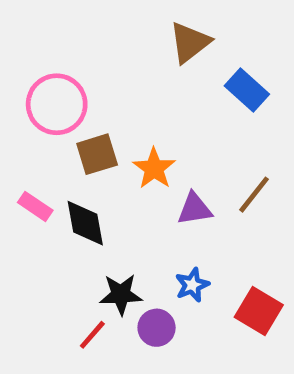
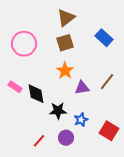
brown triangle: (190, 42) -> (66, 18), moved
brown square: (97, 154) -> (65, 43), moved
black star: (121, 294) -> (58, 111), moved

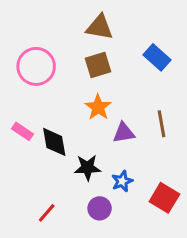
brown triangle: (66, 18) -> (100, 27), turned 48
brown line: (107, 82) -> (161, 124), turned -48
red line: (39, 141) -> (47, 213), moved

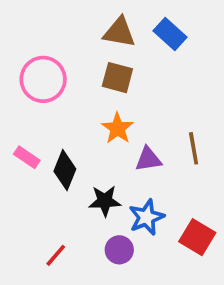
blue rectangle: (157, 57) -> (170, 34), moved
brown square: (98, 65) -> (117, 78), turned 32
black diamond: (54, 142) -> (65, 170), turned 32
blue star: (122, 181) -> (146, 217), size x1.4

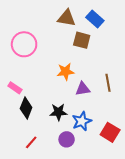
brown square: (117, 78) -> (82, 40), moved
orange star: (117, 128) -> (66, 72), turned 30
black diamond: (65, 170) -> (26, 108), moved

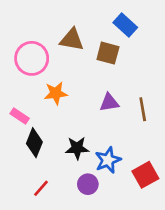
brown triangle: (67, 18) -> (72, 40), moved
orange star: (66, 72) -> (56, 93), moved
purple triangle: (83, 89) -> (109, 103), moved
red square: (110, 132) -> (145, 175), turned 30

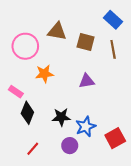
blue rectangle: (125, 25) -> (113, 20), moved
brown line: (143, 109) -> (113, 49), moved

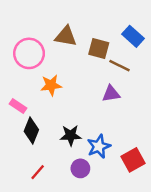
blue rectangle: (113, 20) -> (133, 36), moved
brown line: (113, 49) -> (120, 66), moved, turned -54
purple triangle: (87, 81) -> (111, 94), moved

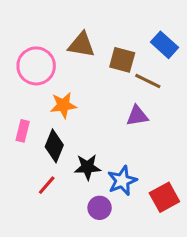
pink rectangle: (18, 106) -> (23, 131), turned 70
black diamond: (31, 130) -> (54, 146), moved
red line: (38, 172) -> (47, 185), moved

